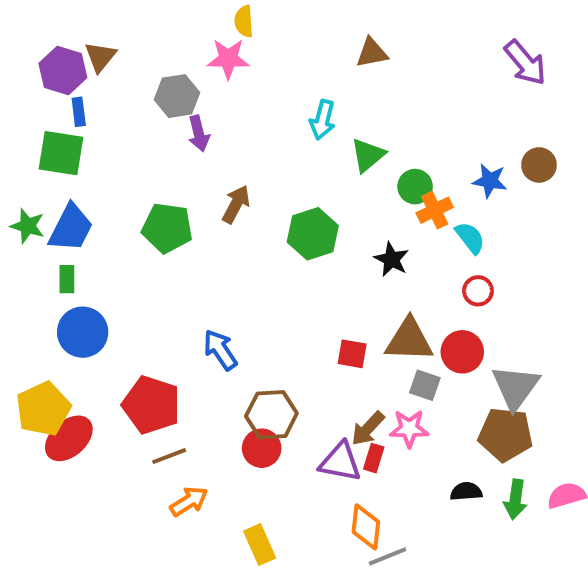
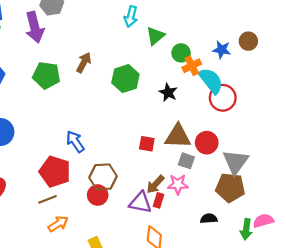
purple arrow: (199, 133) -> (35, 27), moved, size x1.6
cyan semicircle: (470, 238) -> (211, 81), size x1.5
red circle: (478, 291) -> (223, 98), moved, size x1.6
red pentagon: (151, 405) -> (55, 172), moved
green arrow: (515, 499) -> (246, 229), moved

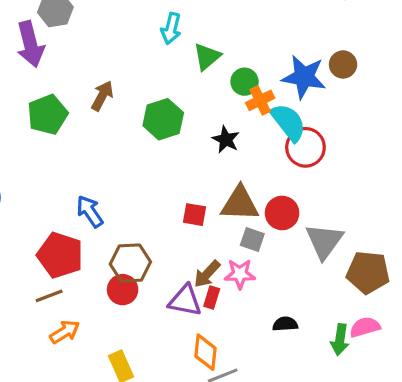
blue star: (222, 50) -> (304, 77), size x1.6
green pentagon: (46, 75) -> (48, 115), turned -30
brown pentagon: (230, 188) -> (368, 272), moved

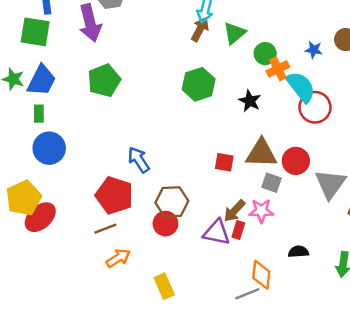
blue star: (304, 77) -> (314, 50), size x0.5
brown arrow: (102, 96) -> (200, 29), moved
orange diamond: (205, 352) -> (261, 275), moved

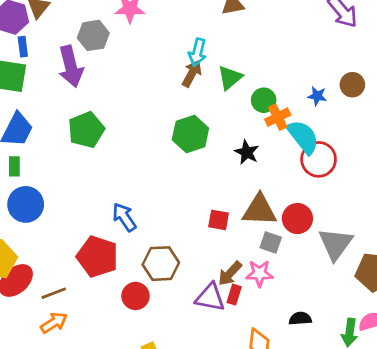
red circle: (165, 224) -> (135, 296), moved
brown line: (105, 229) -> (54, 293), moved
orange arrow: (118, 258) -> (54, 323), moved

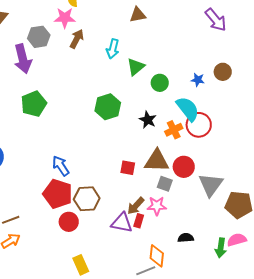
brown arrow: (192, 73) -> (77, 39), moved
orange cross: (278, 117) -> (174, 130), moved
red pentagon: (97, 257) -> (58, 194), moved

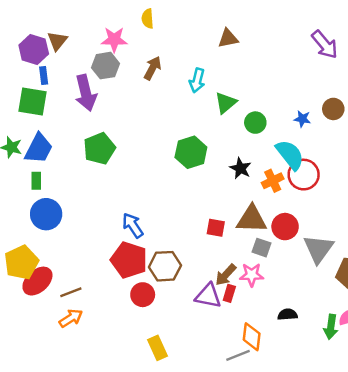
pink star: (65, 18) -> (114, 40), moved

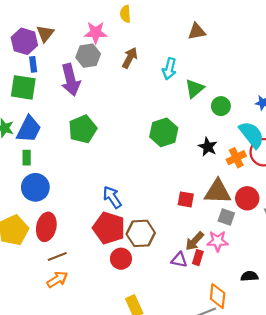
red ellipse: (37, 281) -> (46, 227), moved, turned -36
purple triangle: (208, 296) -> (179, 260), size x0.7

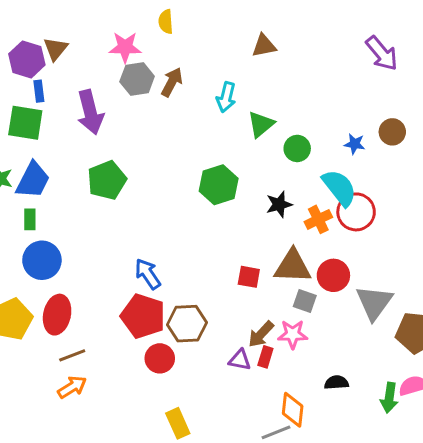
gray hexagon: (88, 56) -> (137, 79), moved
black star: (208, 147) -> (279, 204), turned 30

